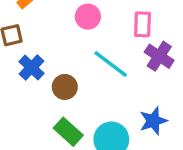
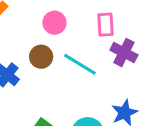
brown circle: (65, 87) -> (41, 57), moved

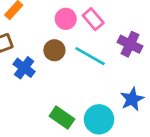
pink rectangle: (106, 25) -> (93, 19), moved, turned -35

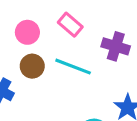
pink circle: (66, 19) -> (27, 32), moved

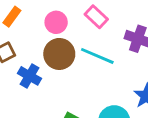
brown circle: (32, 66) -> (59, 54), size x1.4

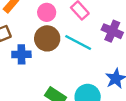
blue cross: (30, 76) -> (21, 54), turned -36

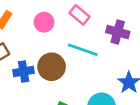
brown circle: (47, 38) -> (52, 67), moved

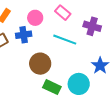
brown circle: (52, 67) -> (40, 64), moved
blue cross: (24, 71) -> (24, 35), moved

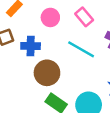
blue cross: (24, 35) -> (31, 46), moved

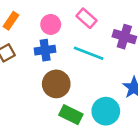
blue cross: (31, 46) -> (45, 50), moved

